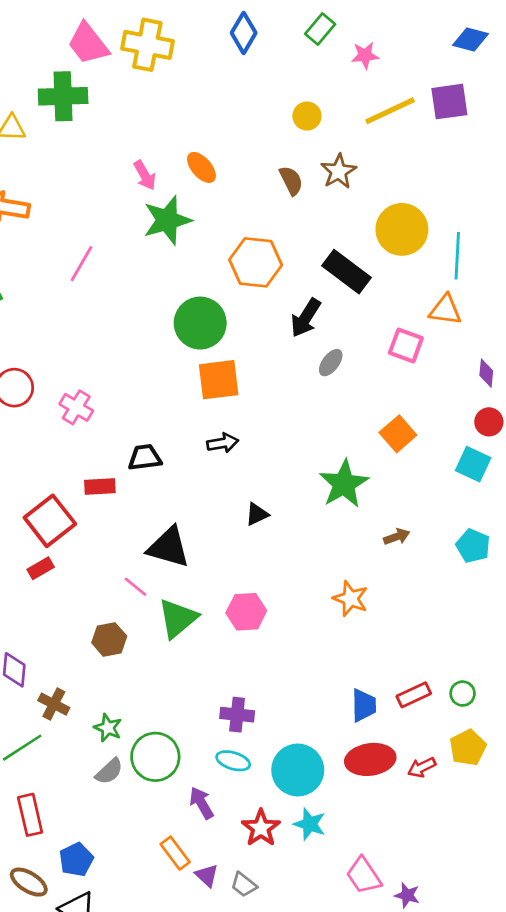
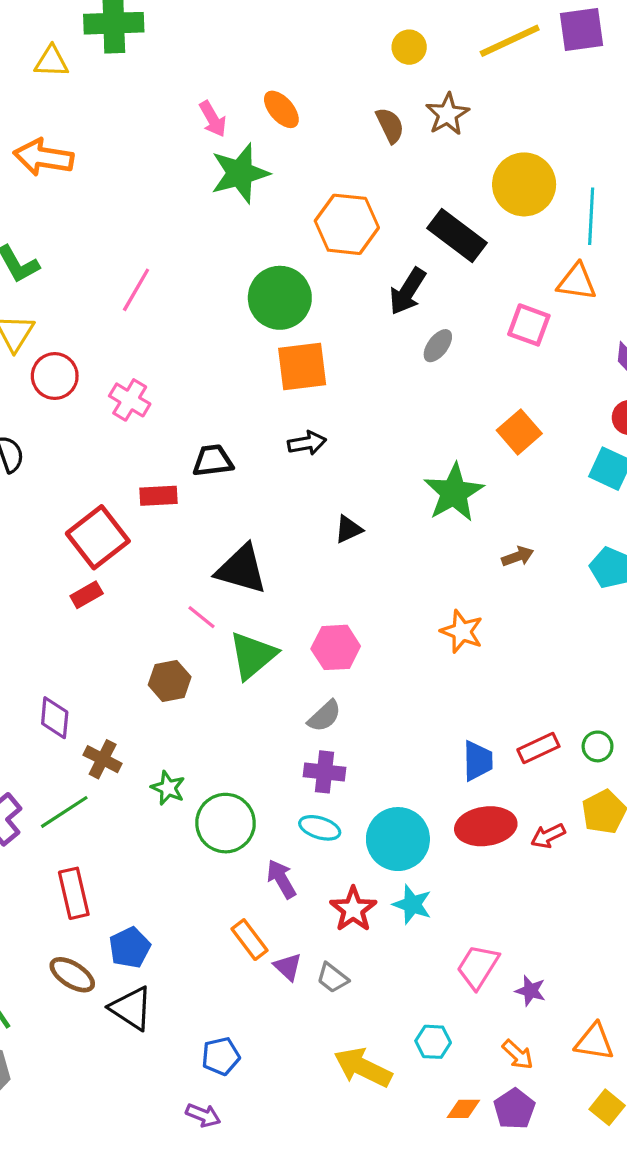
pink line: (82, 264) -> (136, 290), moved
gray semicircle: (109, 771) -> (325, 716), moved
pink trapezoid: (364, 875) -> (478, 967), turned 66

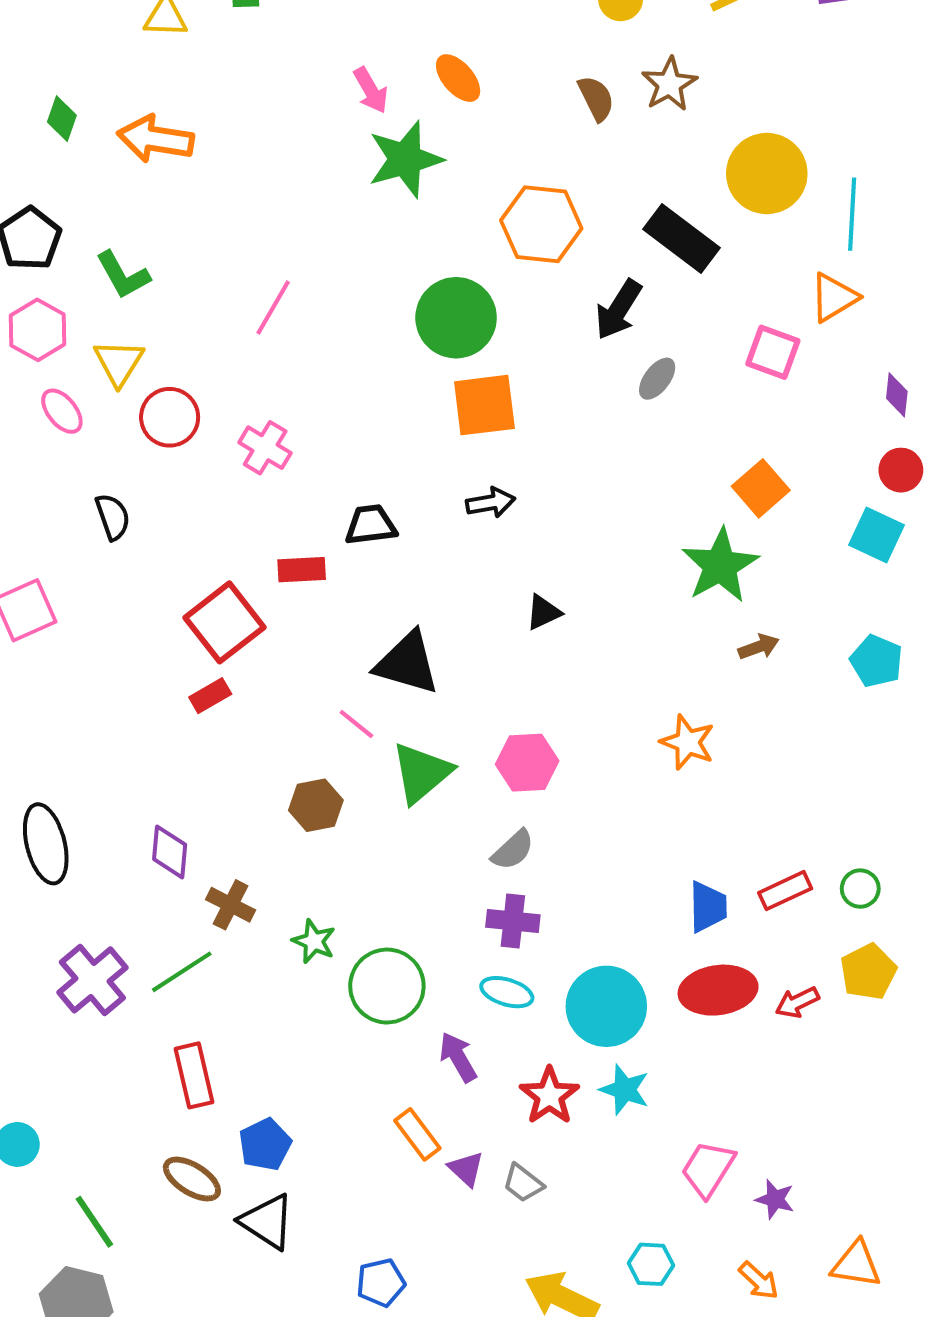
orange triangle: (577, 282) -> (834, 297), turned -39
green star: (454, 493) -> (720, 566), moved

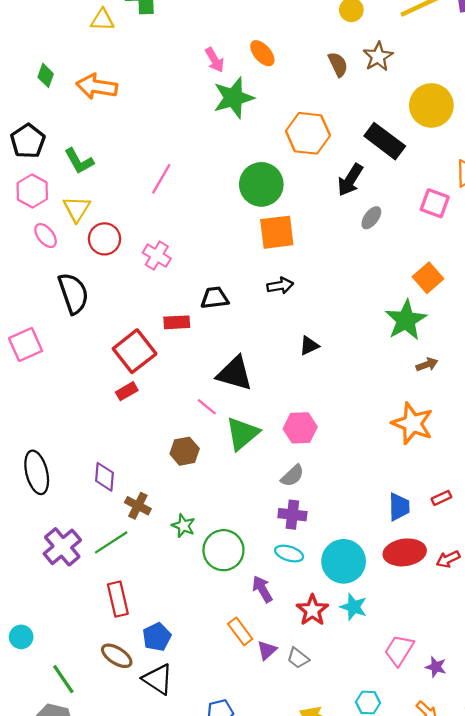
black semicircle: (113, 517) -> (73, 293), size x1.6
orange star: (688, 742) -> (412, 423), moved, size x1.4
red rectangle: (785, 891) -> (441, 498), size x0.7
purple triangle: (466, 1169) -> (267, 650), turned 35

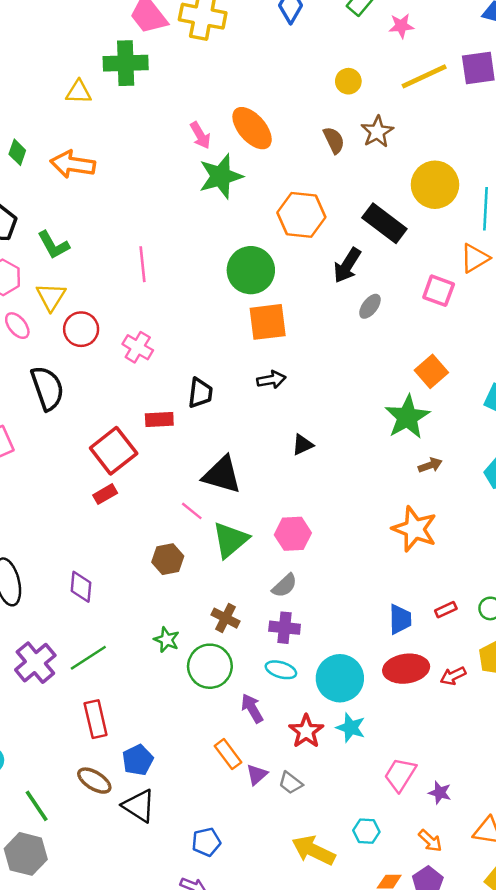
orange ellipse: (262, 53) -> (252, 128), size x1.5
pink line: (161, 179) -> (142, 264), turned -36
black trapezoid: (215, 298) -> (200, 393), turned 104
brown cross: (138, 506) -> (226, 618), moved

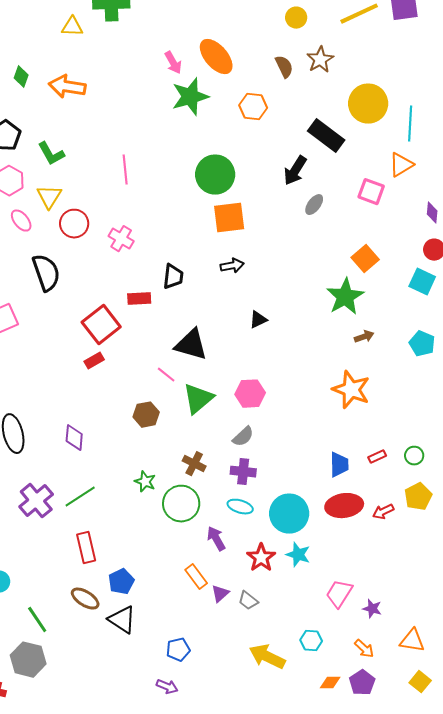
orange hexagon: (301, 215) -> (253, 107), moved, size x0.7

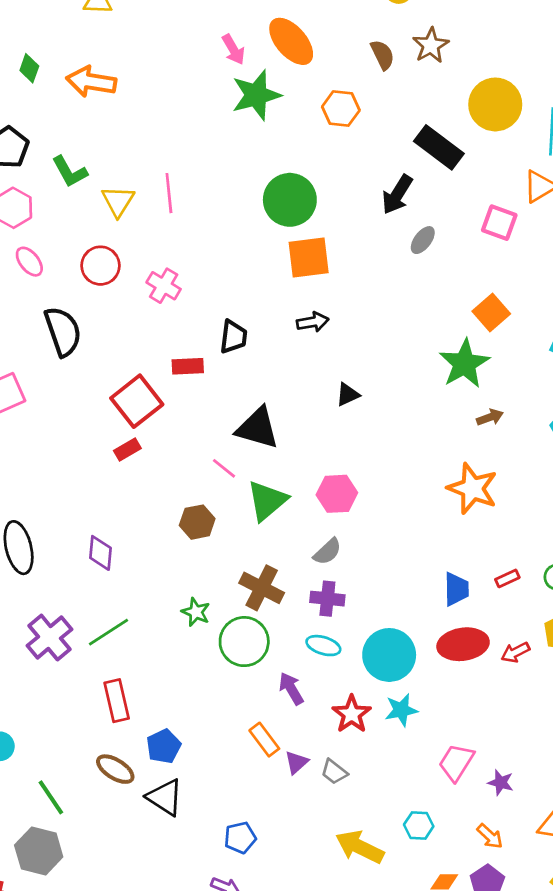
yellow triangle: (49, 197) -> (118, 201), moved
brown cross: (194, 464) -> (262, 588), size x1.4
cyan star: (298, 555) -> (401, 710), turned -30

